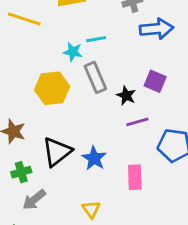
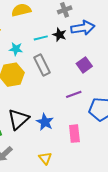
cyan star: (73, 52) -> (16, 49), moved
purple square: (155, 81) -> (84, 65), turned 35
black star: (126, 96) -> (59, 35), moved

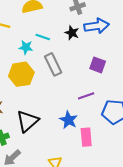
cyan line: (41, 38) -> (43, 37), moved, turned 32
purple square: (84, 65) -> (98, 65), turned -35
blue star: (45, 122) -> (69, 120), moved

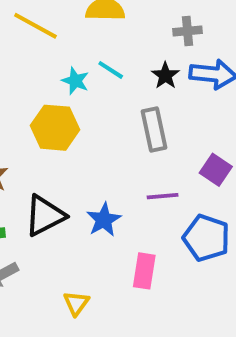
gray rectangle: (53, 64) -> (154, 129), moved
purple square: (98, 65) -> (216, 170), moved
blue star: (69, 120) -> (104, 220), moved

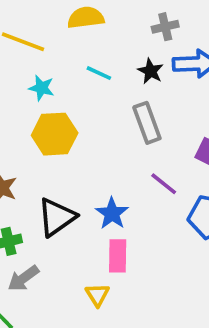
cyan star: (75, 81) -> (42, 88), moved
purple line: (163, 196) -> (164, 184), turned 52
pink rectangle: (144, 271) -> (118, 256), moved

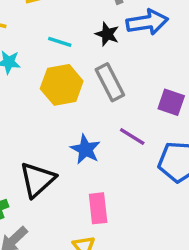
yellow hexagon: (55, 134) -> (62, 85), moved
blue star: (112, 213) -> (85, 149), moved

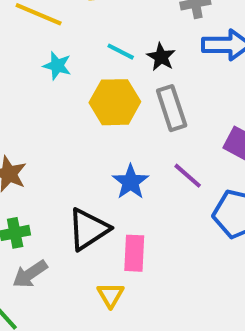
black star: (107, 34) -> (161, 57), moved
black triangle: (37, 180) -> (88, 229), moved

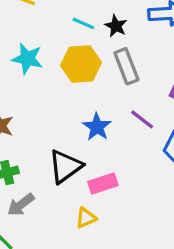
cyan star: (57, 66) -> (27, 59), moved, size x1.4
pink rectangle: (134, 253) -> (103, 183), turned 72
yellow triangle: (111, 295) -> (86, 218), turned 40

